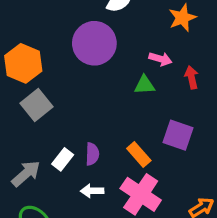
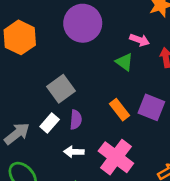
green triangle: (144, 85) -> (124, 62), turned 36
gray square: (36, 105) -> (61, 89), moved
orange rectangle: (139, 155) -> (119, 110), moved

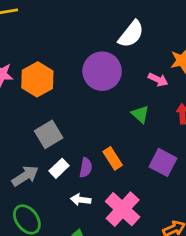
pink arrow: (140, 40) -> (158, 80), moved
gray square: (61, 89) -> (49, 134), moved
orange rectangle: (119, 110) -> (113, 158), moved

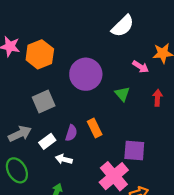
purple circle: (102, 71) -> (86, 74), moved
purple square: (163, 162) -> (134, 150), moved, turned -30
white rectangle: (59, 168) -> (47, 141), moved
pink cross: (123, 209) -> (114, 176), moved

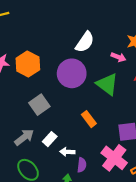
white semicircle: (123, 26) -> (85, 42), moved
green triangle: (122, 94) -> (107, 84), size x1.6
purple semicircle: (71, 133) -> (82, 165), moved

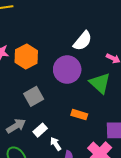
orange rectangle: (89, 119) -> (79, 115), turned -42
white arrow: (67, 152) -> (56, 144), turned 48

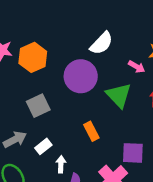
orange rectangle: (79, 115) -> (91, 131), turned 42
white arrow: (56, 144) -> (61, 164), turned 32

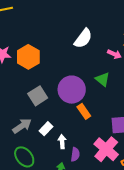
purple circle: (81, 76) -> (72, 90), moved
green triangle: (119, 95) -> (103, 79), size x0.7

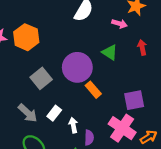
gray arrow: (22, 126) -> (28, 113), turned 84

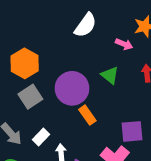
orange hexagon: (26, 37) -> (25, 63), moved

